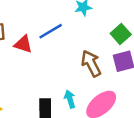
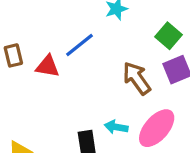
cyan arrow: (70, 99) -> (116, 127), turned -54

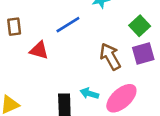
red triangle: (47, 66) -> (39, 50), moved

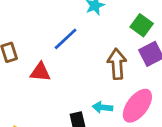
brown arrow: (110, 57) -> (117, 64), turned 36

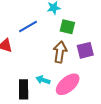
green square: (142, 25) -> (67, 27), moved, turned -35

